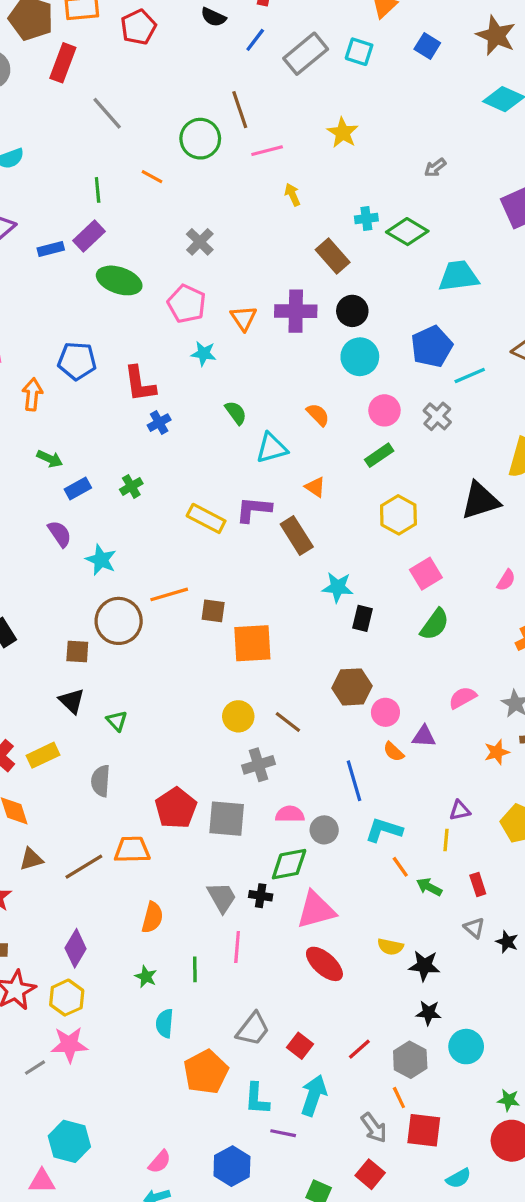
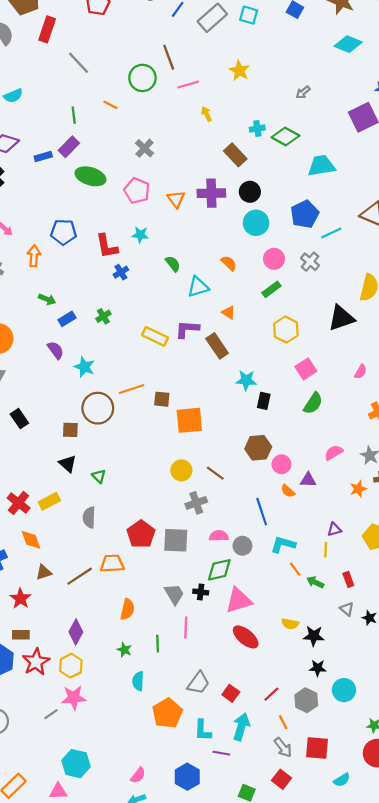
cyan star: (204, 354) -> (140, 235), moved
orange line: (399, 1098) -> (283, 722), moved

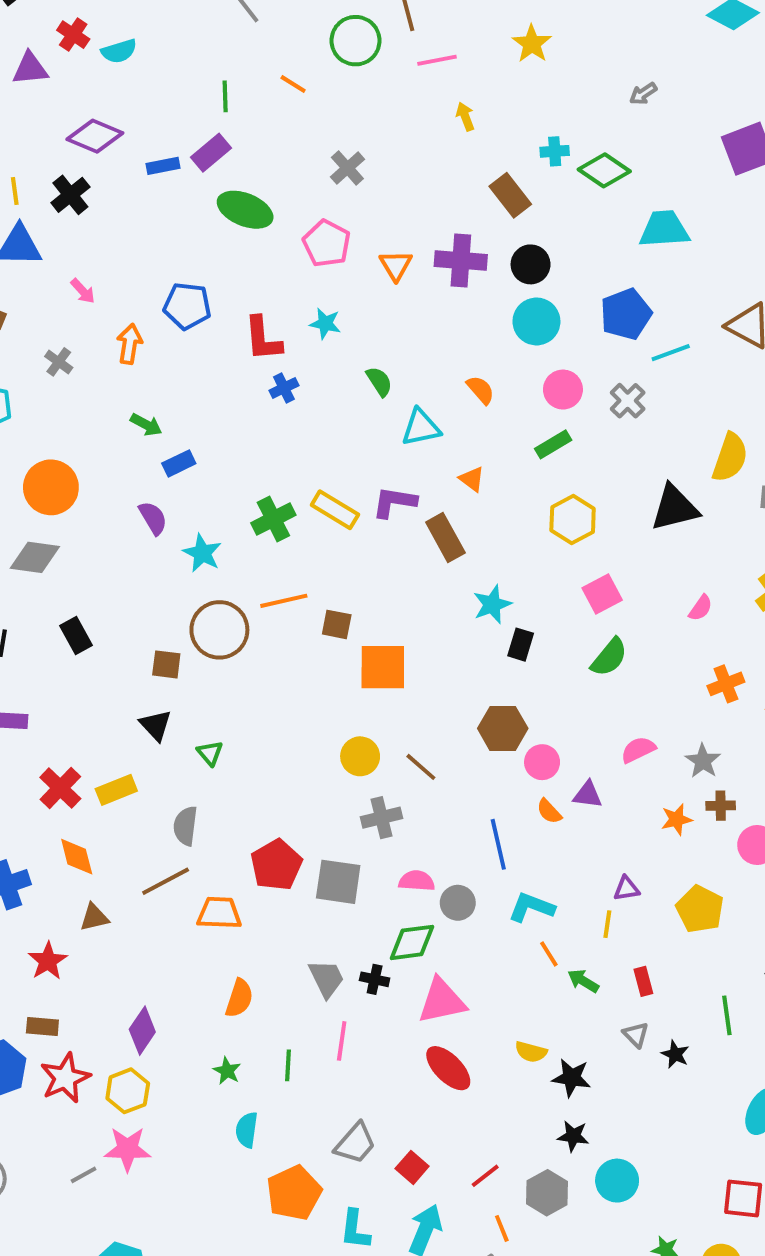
green cross: (103, 316) -> (273, 519), moved, size x1.5
cyan star: (246, 380) -> (492, 604), turned -30
brown line: (80, 576) -> (166, 881), moved

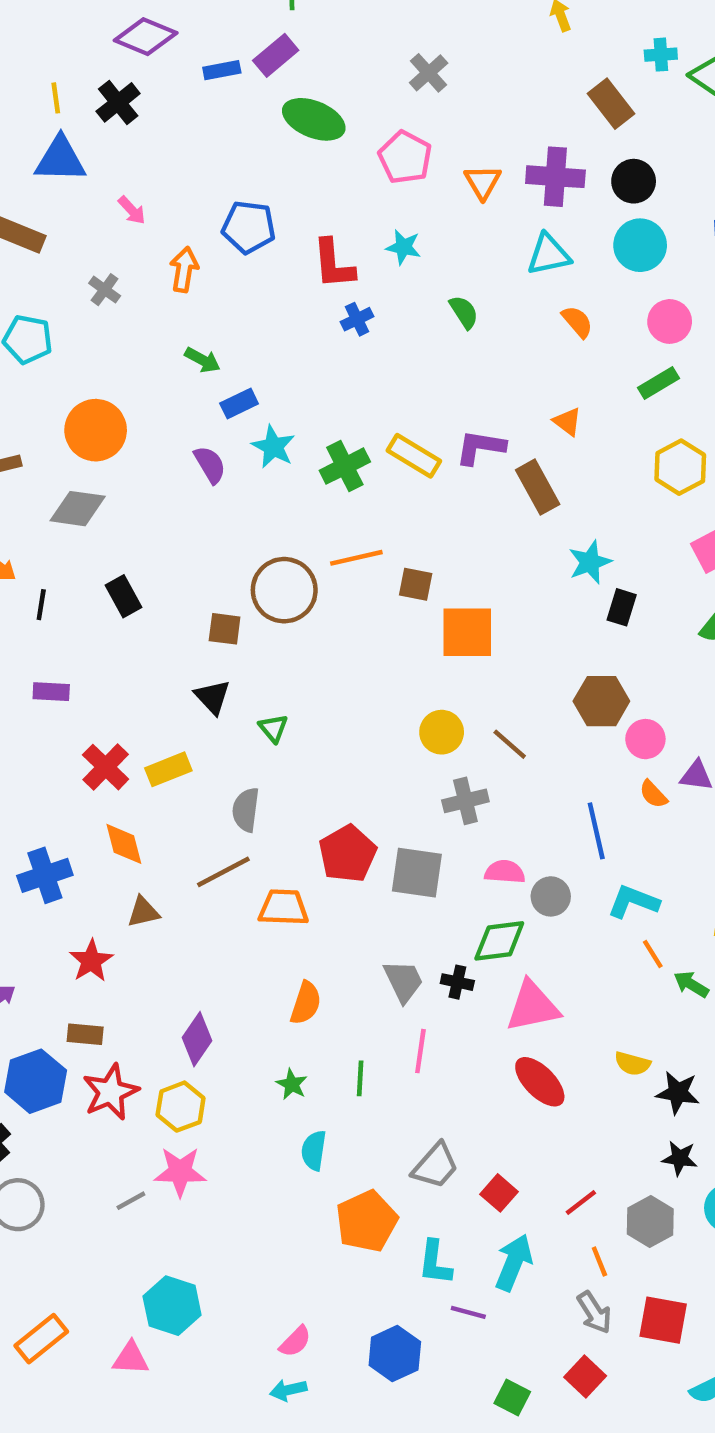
cyan triangle: (421, 428) -> (549, 255), moved
cyan star: (202, 553) -> (273, 447), moved

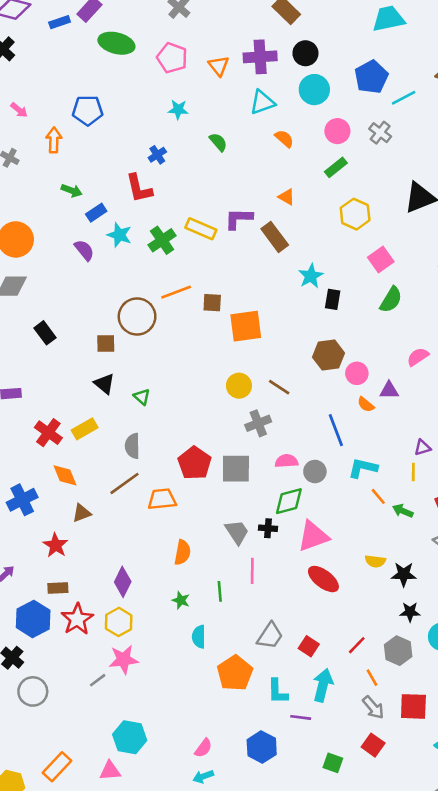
red L-shape: (333, 264) -> (139, 188), moved

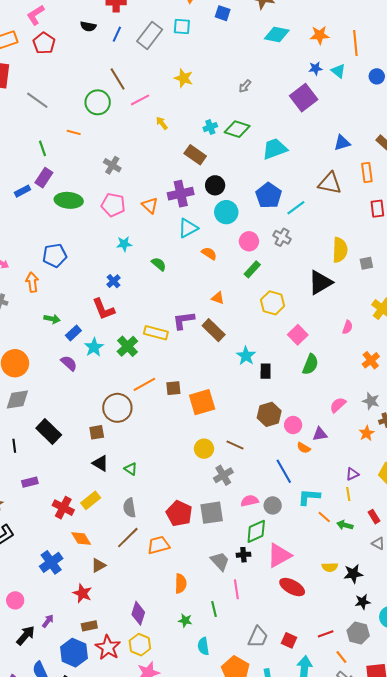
cyan star: (119, 235) -> (94, 347), turned 30
black rectangle: (45, 333) -> (49, 431), size x1.4
red line: (357, 645) -> (326, 634), turned 35

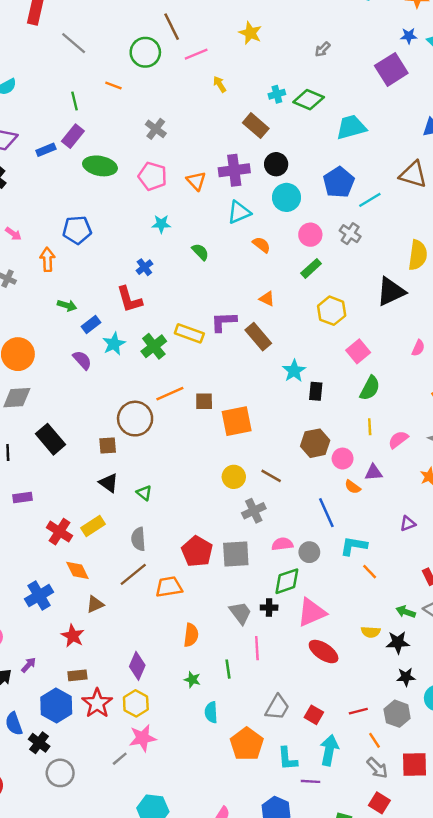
yellow line: (348, 494) -> (370, 427), moved
green arrow: (345, 525) -> (406, 612), moved

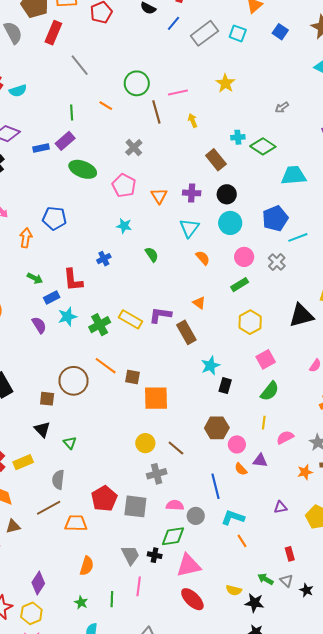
brown line: (172, 27) -> (156, 112), moved
purple cross: (234, 170) -> (192, 193), size x0.7
cyan triangle: (239, 212) -> (189, 228), turned -40
red L-shape: (129, 299) -> (73, 280), moved
orange line: (170, 394) -> (106, 366), turned 50

